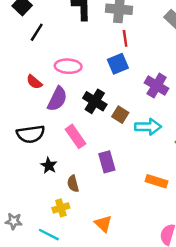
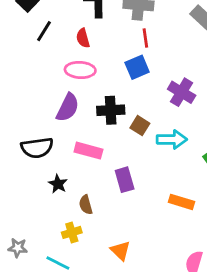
red semicircle: (34, 82) -> (83, 38), moved, turned 35
black cross: (95, 101) -> (111, 110), turned -35
pink rectangle: (75, 136) -> (88, 151), turned -40

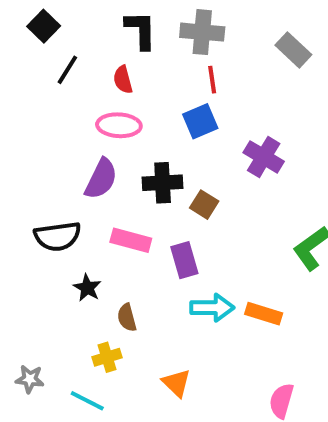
cyan arrow: (172, 139) -> (212, 308), moved
purple rectangle: (125, 180) -> (184, 260), moved

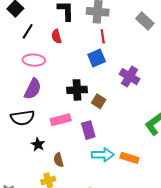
pink ellipse: (119, 125) -> (34, 60), moved
purple semicircle: (101, 179) -> (33, 89), moved
pink rectangle: (131, 240) -> (61, 120), turned -30

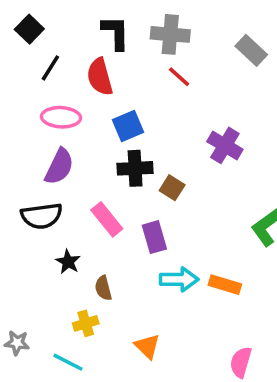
red semicircle: (56, 36) -> (100, 77), size x1.5
red line: (103, 36) -> (179, 77), turned -40
blue square: (97, 58) -> (128, 126), moved
pink rectangle: (61, 120) -> (107, 219), turned 66

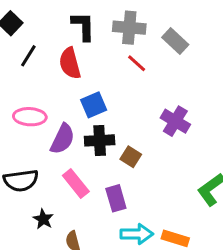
gray rectangle: (251, 50) -> (175, 41), moved
pink ellipse: (61, 117) -> (30, 117), moved
purple semicircle: (59, 167) -> (62, 139), moved

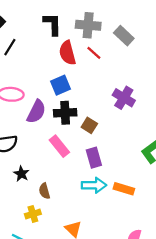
red semicircle: (70, 63) -> (67, 53), moved
pink rectangle: (76, 183) -> (59, 146), moved
purple rectangle: (116, 198) -> (94, 158), moved

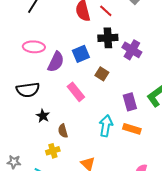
blue square: (61, 85) -> (81, 54), moved
black cross: (65, 113) -> (108, 38), moved
purple rectangle: (94, 158) -> (130, 102), moved
cyan arrow: (94, 185) -> (106, 126), turned -80

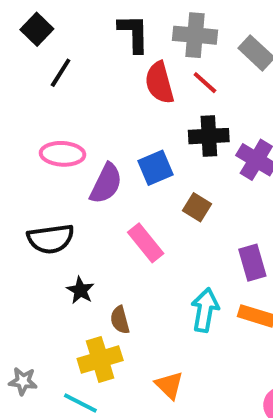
yellow cross: (53, 151) -> (100, 359), size x1.5

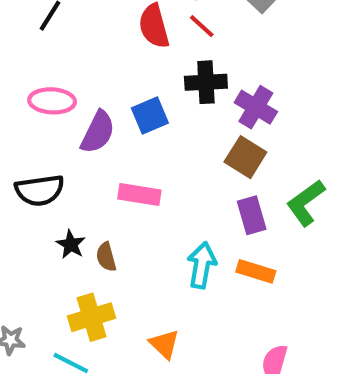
brown square: (197, 207) -> (245, 157), moved, size x1.4
pink rectangle: (146, 243) -> (139, 194), turned -42
brown semicircle: (120, 320) -> (106, 257), moved

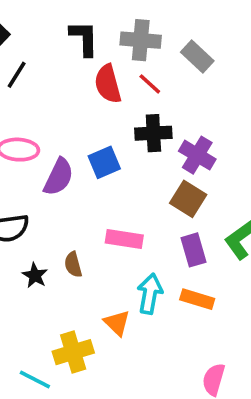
pink rectangle: (139, 194) -> (124, 239), moved
brown semicircle: (106, 257) -> (73, 265), moved
yellow cross: (92, 317) -> (73, 352), moved
orange triangle: (164, 344) -> (117, 323), moved

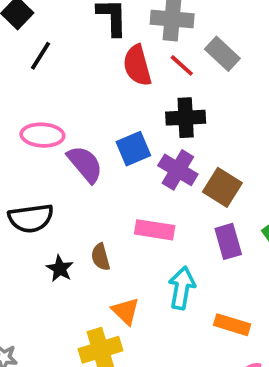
gray rectangle: (197, 57) -> (222, 54), moved
purple cross: (197, 155) -> (178, 170), moved
purple semicircle: (59, 177) -> (85, 164), turned -66
orange rectangle: (197, 299) -> (232, 325), moved
orange triangle: (117, 323) -> (126, 311), moved

